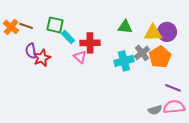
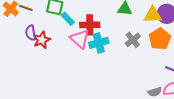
gray cross: (142, 53) -> (133, 40), moved
pink triangle: (80, 57) -> (80, 39), size x1.5
cyan cross: (124, 61) -> (99, 43), moved

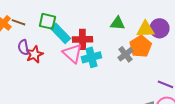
cyan rectangle: (68, 19) -> (60, 33), size x1.5
orange pentagon: (160, 39) -> (140, 46), moved

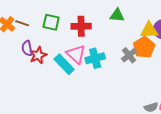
green triangle: (117, 23) -> (117, 15), moved
cyan rectangle: (60, 33) -> (64, 64), moved
red cross: (82, 39) -> (81, 26), moved

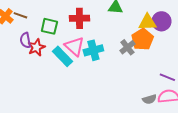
green square: (51, 22) -> (49, 26), moved

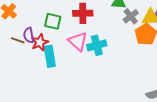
brown line: (20, 15) -> (18, 40), moved
gray cross: (127, 47) -> (131, 16), moved
cyan rectangle: (62, 56) -> (50, 56), moved, turned 35

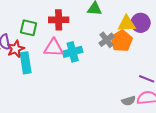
gray cross: (131, 16) -> (107, 40), moved
pink triangle: (78, 41) -> (54, 48), turned -40

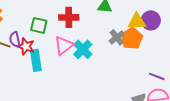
pink triangle: (54, 48) -> (64, 45), turned -40
red star: (16, 49) -> (26, 46), turned -30
cyan cross: (73, 52) -> (83, 49), turned -30

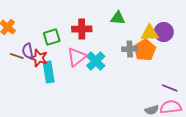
green square: (39, 25) -> (52, 37), turned -30
gray cross: (117, 37) -> (130, 49), turned 35

